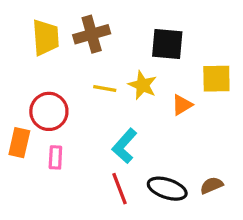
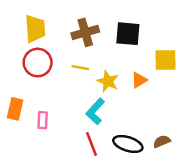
brown cross: (92, 34) -> (85, 32), moved
yellow star: (143, 85) -> (108, 81), moved
red circle: (49, 111) -> (38, 63), moved

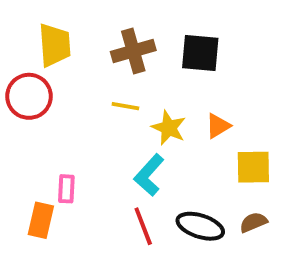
yellow square: (165, 60) -> (253, 167), moved
red circle: (38, 63) -> (29, 96), moved
orange rectangle: (15, 109) -> (41, 220), moved

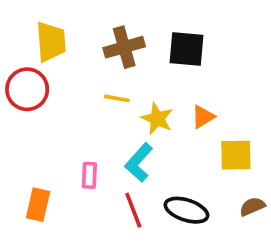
pink rectangle: (66, 189) -> (89, 175), moved
brown semicircle: (253, 222) -> (252, 206), moved

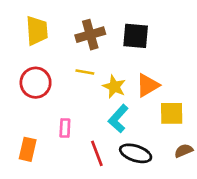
red circle: (27, 89) -> (36, 83), moved
orange triangle: (203, 117) -> (148, 85), size x1.4
cyan L-shape: (139, 163) -> (118, 119), moved

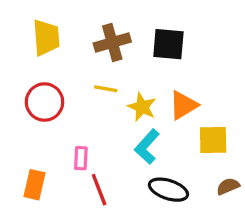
red line: (97, 153) -> (99, 190), moved

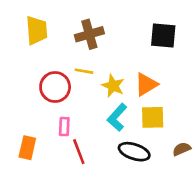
black square: (168, 44) -> (163, 36), moved
red circle: (44, 102) -> (55, 87), moved
yellow square: (213, 140) -> (153, 117), moved

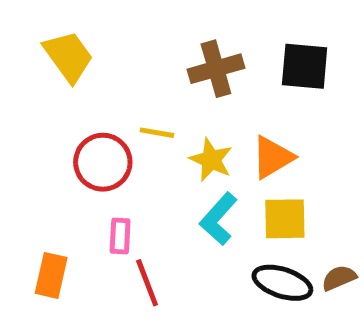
yellow trapezoid: (37, 30) -> (68, 56), turned -32
brown cross: (89, 34) -> (216, 69), moved
black ellipse: (134, 152) -> (282, 283), moved

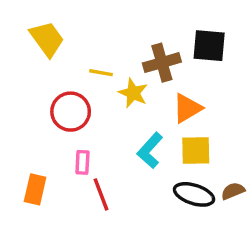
brown cross: (216, 69) -> (162, 63), moved
yellow line: (157, 133) -> (101, 73), moved
yellow star: (211, 160) -> (133, 93), moved

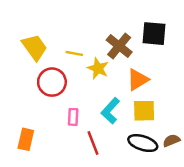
yellow trapezoid: (47, 39) -> (35, 47), moved
brown cross: (162, 63) -> (119, 46), turned -35
pink rectangle: (82, 162) -> (73, 117), moved
red line: (101, 194) -> (93, 143), moved

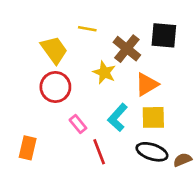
yellow trapezoid: (35, 47) -> (54, 50), moved
yellow line: (74, 53) -> (87, 29), moved
pink rectangle: (73, 117) -> (78, 124), turned -42
brown semicircle: (171, 141) -> (182, 160), moved

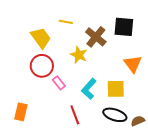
orange triangle: (147, 84) -> (133, 64), moved, turned -36
pink rectangle: (78, 124) -> (59, 83), moved

